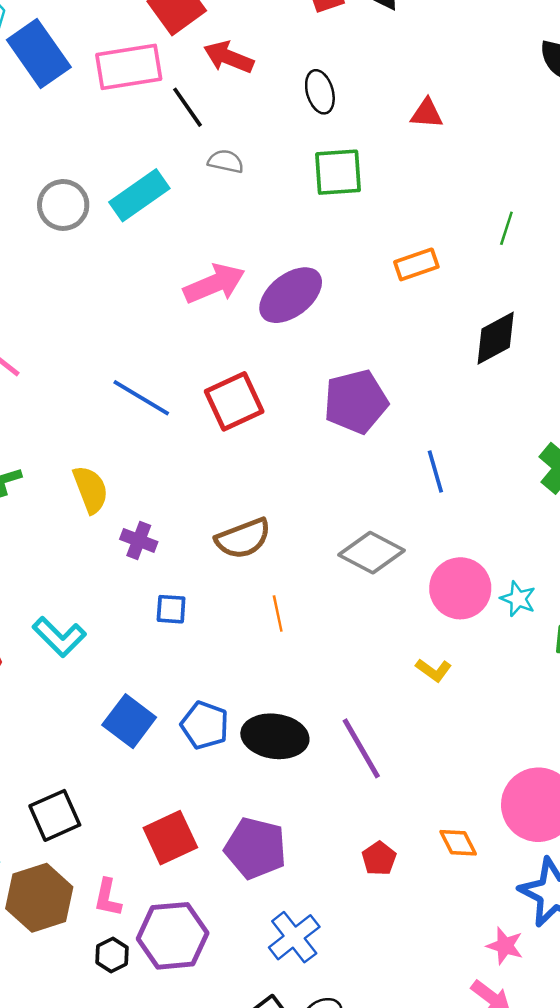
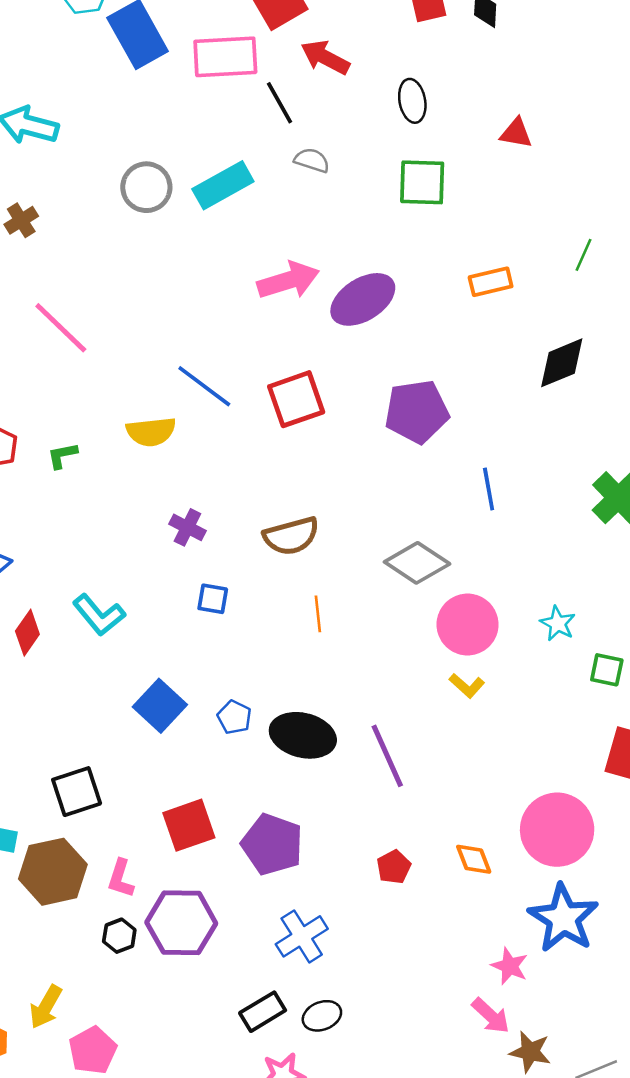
yellow semicircle: (90, 489) -> (151, 432), moved, turned 99
pink circle: (460, 588) -> (468, 625), moved
blue pentagon: (205, 725) -> (234, 717), size x0.7

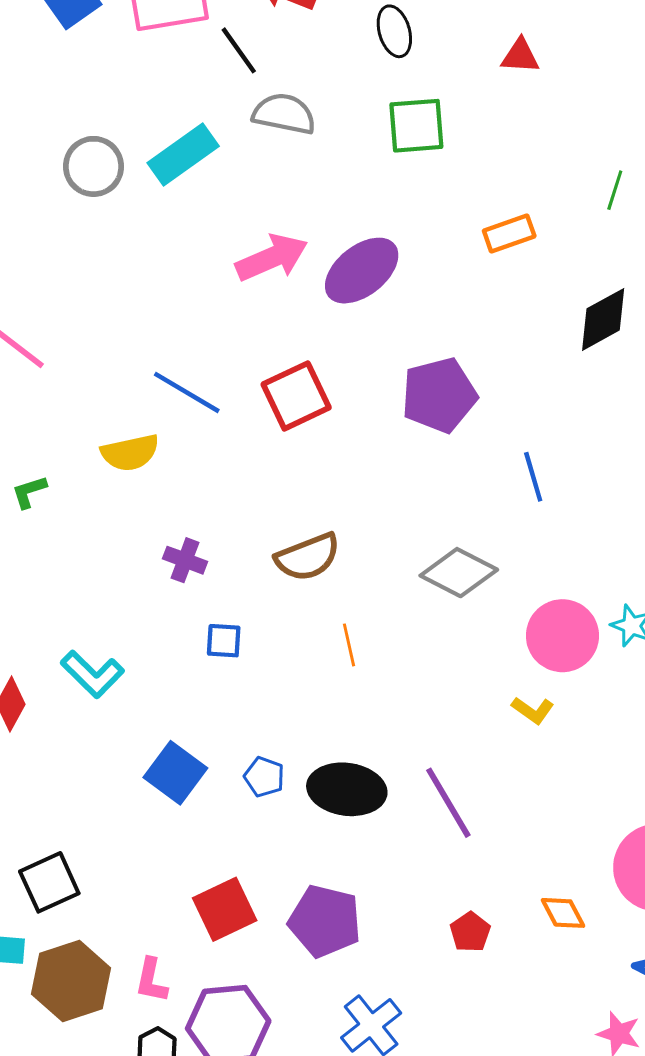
gray semicircle: (312, 160) -> (284, 114), size x1.5
pink circle: (468, 625) -> (562, 636), moved
black square: (77, 792) -> (49, 882), moved

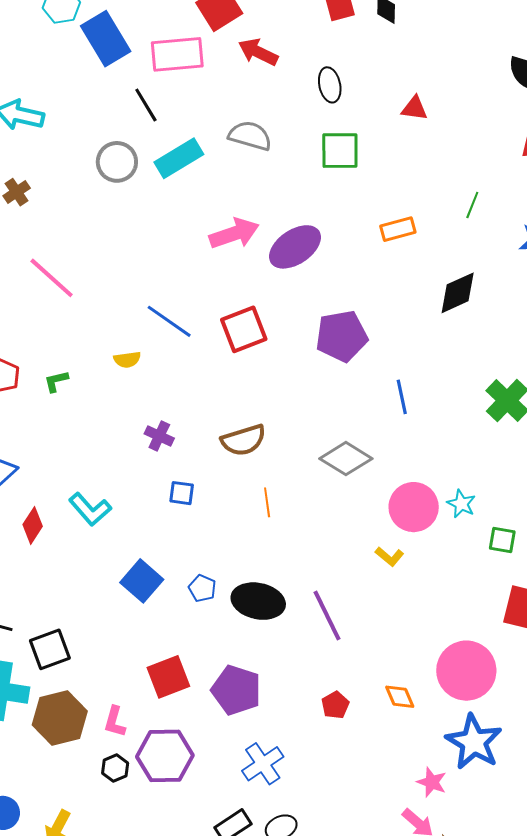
black line: (239, 50) -> (146, 105), moved
yellow semicircle: (130, 453) -> (127, 360), size x0.7

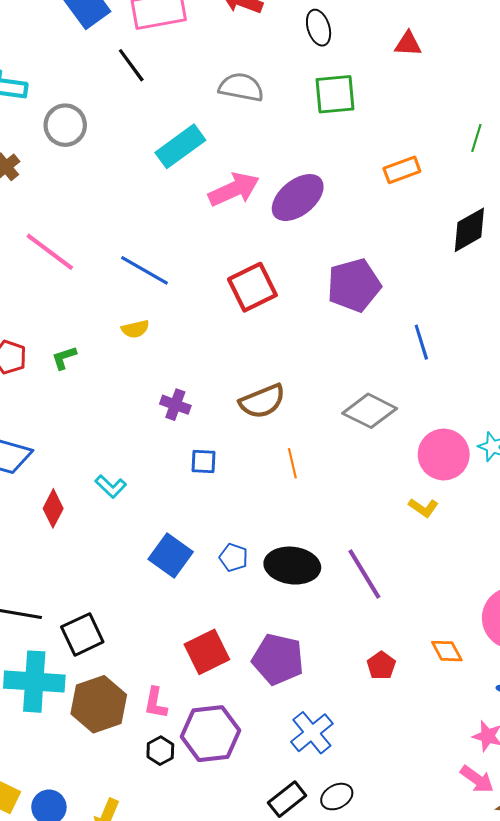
cyan rectangle: (179, 158) -> (180, 146), moved
gray circle: (117, 162) -> (65, 125), moved
blue line: (169, 321) -> (144, 270), moved
cyan L-shape: (90, 509) -> (111, 486), size x0.7

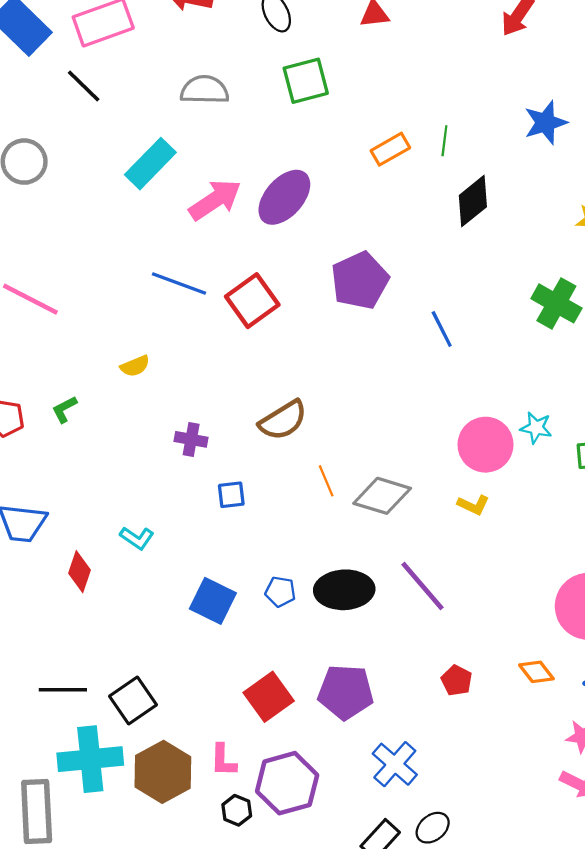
green line: (476, 138) -> (444, 141), moved
blue line: (144, 270) -> (179, 284), moved
gray diamond: (370, 411) -> (382, 496), moved
orange diamond: (447, 651) -> (536, 672), moved

